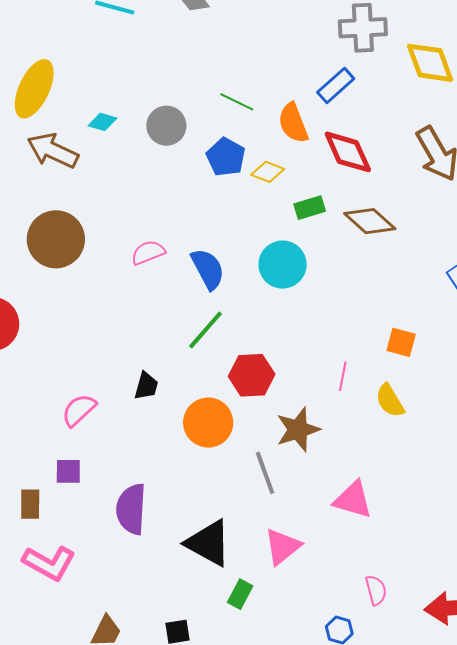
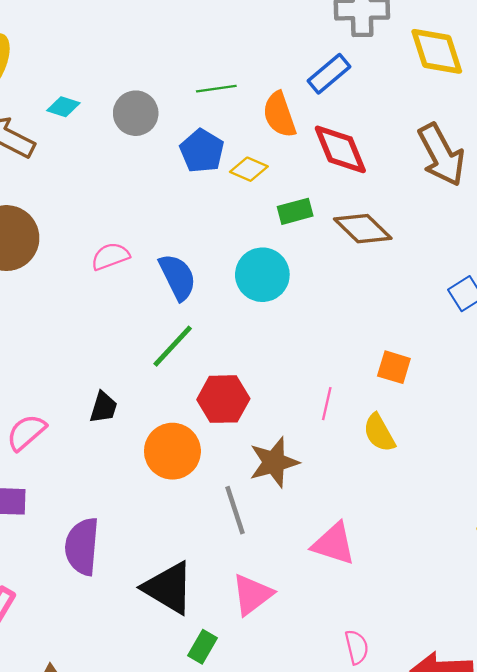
green line: (237, 102) -> (216, 89), turned -36

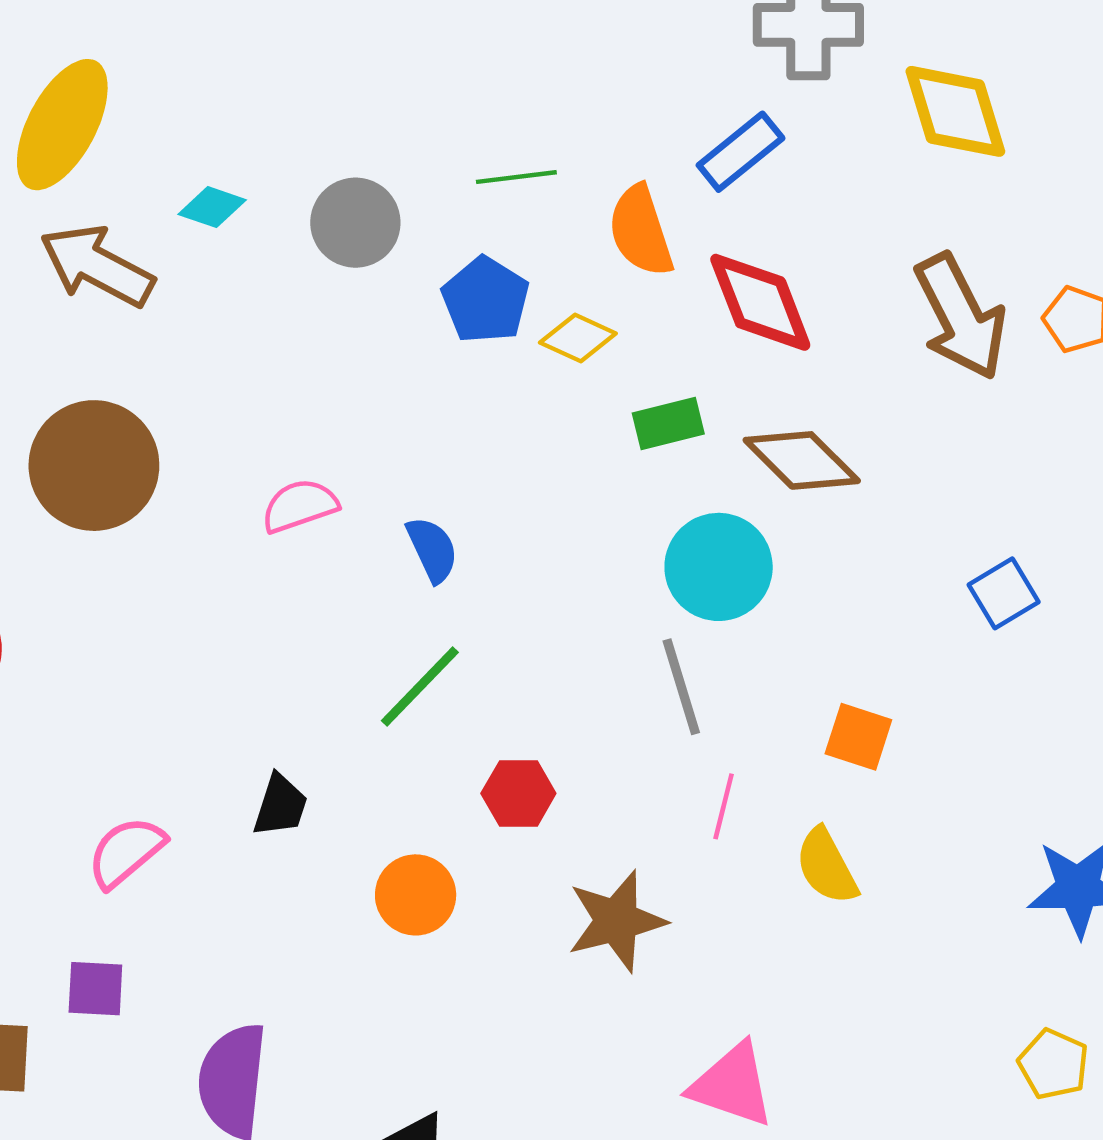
cyan circle: (262, 275) -> (719, 567), moved
blue semicircle: (178, 277) -> (432, 549), size x0.7
red hexagon: (223, 399) -> (518, 793), size x0.7
orange circle: (172, 451) -> (416, 895), size x0.7
gray line: (235, 510) -> (681, 687), moved

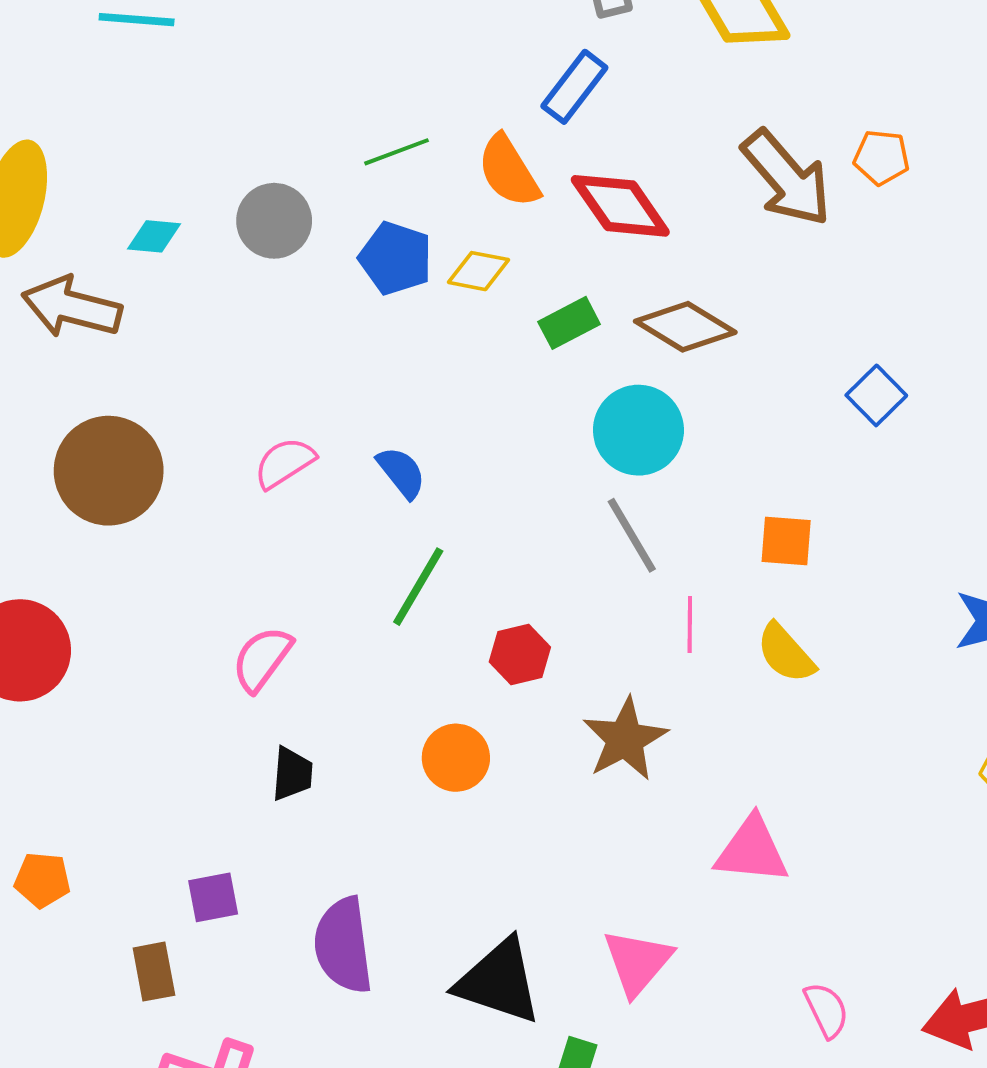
black trapezoid: (280, 805) -> (292, 774), moved
pink semicircle: (126, 852) -> (262, 659), moved

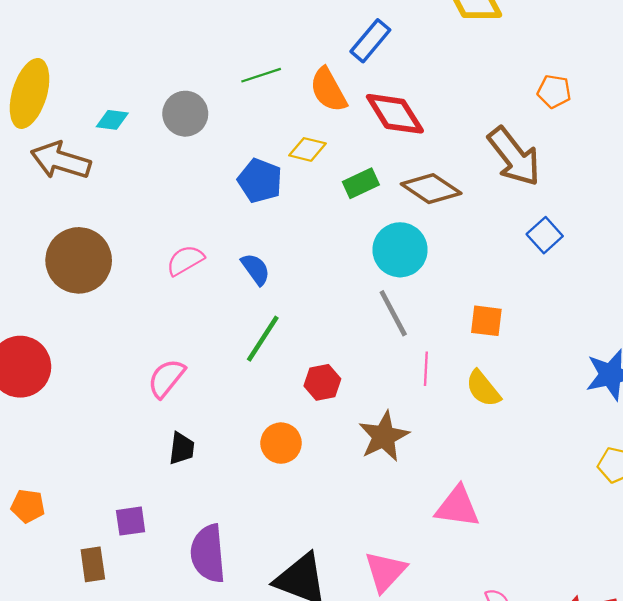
brown arrow: (787, 178) -> (514, 157), moved
blue pentagon: (396, 258) -> (260, 181), moved

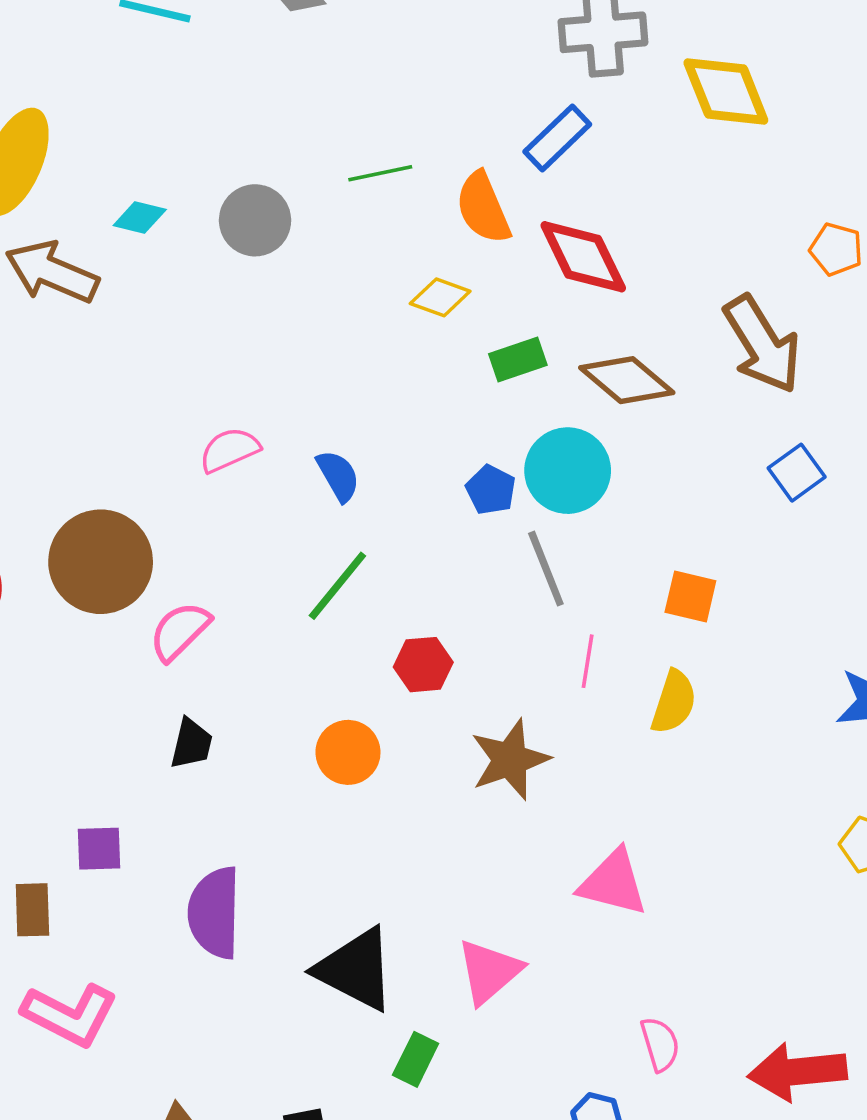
blue pentagon: (260, 181) -> (491, 490), moved, size x0.7
brown circle: (79, 260) -> (101, 562), moved
yellow semicircle: (483, 389) -> (674, 702), turned -129

